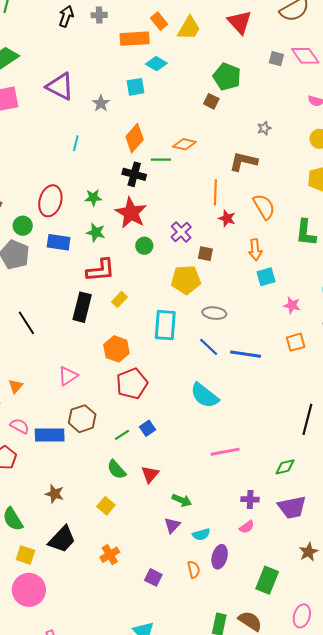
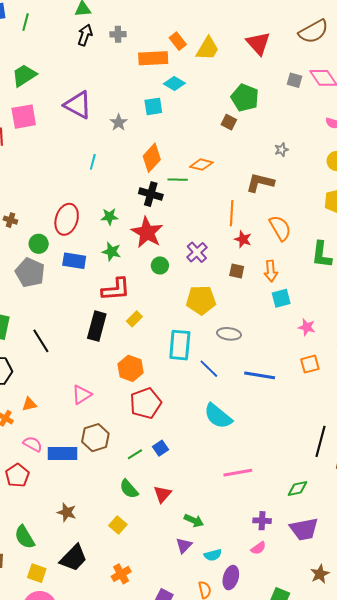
brown square: (205, 254) -> (237, 271), moved
blue line: (209, 347) -> (209, 369), moved
orange triangle: (16, 386) -> (29, 404), turned 35

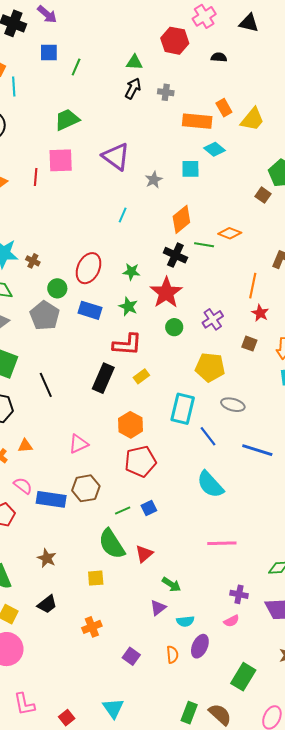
green semicircle: (129, 489) -> (112, 544), size x1.5
yellow square: (118, 525) -> (96, 578), turned 36
black trapezoid: (74, 558) -> (47, 604), size x0.7

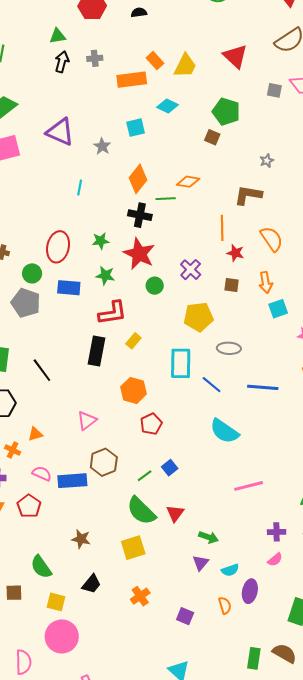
cyan diamond: (215, 149) -> (168, 106), moved
red pentagon: (140, 461) -> (151, 424), size x0.7
yellow square: (96, 578) -> (133, 548), size x1.4

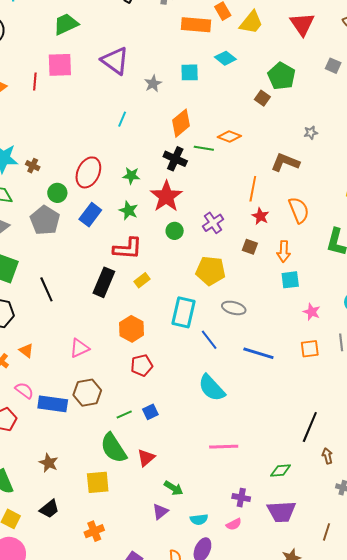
blue rectangle: (69, 288) -> (90, 215), turned -70
orange triangle: (35, 434) -> (26, 351), turned 42
cyan semicircle: (230, 570) -> (199, 519), moved

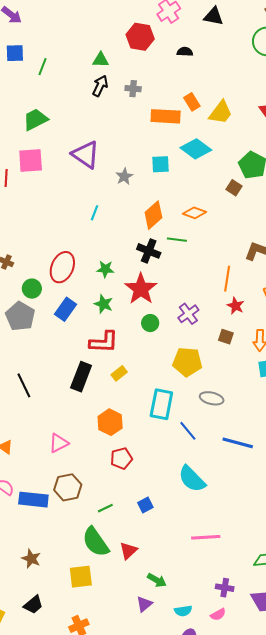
cyan diamond: (225, 58) -> (196, 149), size x1.4
orange diamond: (229, 137) -> (194, 213), moved
blue square: (150, 412) -> (145, 505), moved

